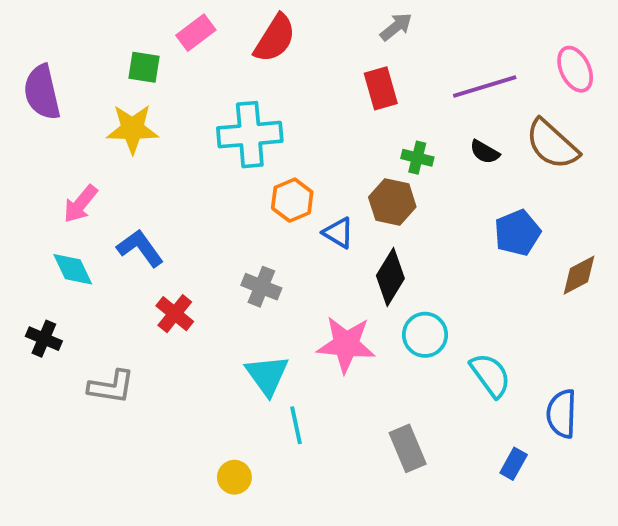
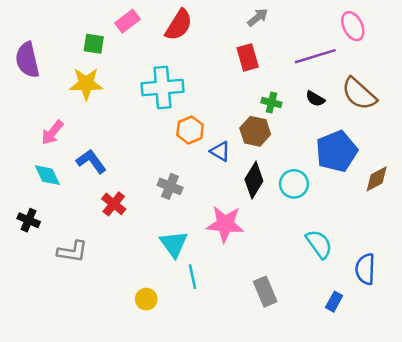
pink ellipse: (575, 69) -> (353, 26), moved
blue pentagon: (517, 233) -> (337, 151), size x1.4
cyan circle: (425, 335) -> (294, 184), moved
yellow circle: (234, 477) -> (146, 299), moved

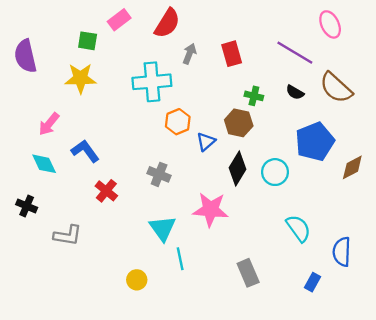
gray arrow: (258, 17) -> (189, 54), moved, turned -30
purple line: (315, 56) -> (295, 53), turned 48
blue triangle: (220, 151) -> (206, 142), turned 48

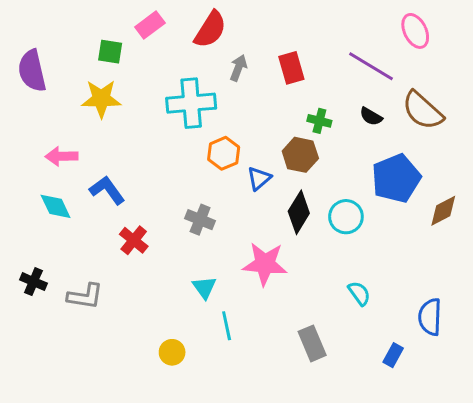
pink arrow: (49, 124) -> (61, 156), turned 50
black cross: (27, 206) -> (33, 282), moved
cyan triangle: (163, 228) -> (204, 287), size x0.7
cyan semicircle: (298, 228) -> (359, 293), moved, size x0.7

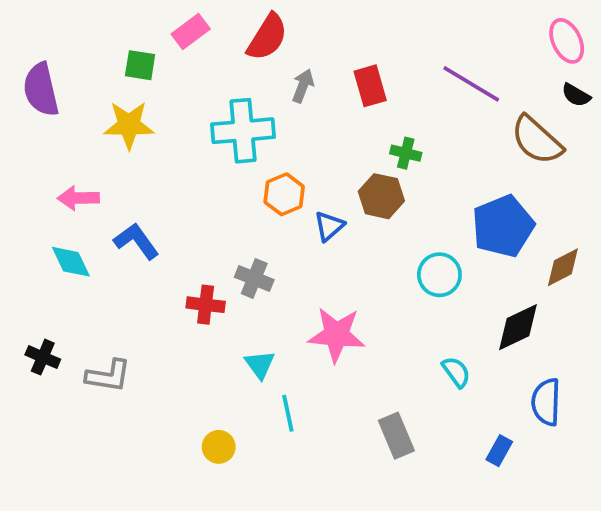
pink ellipse: (415, 31) -> (567, 41), moved
black semicircle: (371, 116) -> (576, 95), moved
black diamond: (299, 212) -> (518, 327), moved, turned 33
red cross: (134, 240) -> (206, 305), moved, turned -32

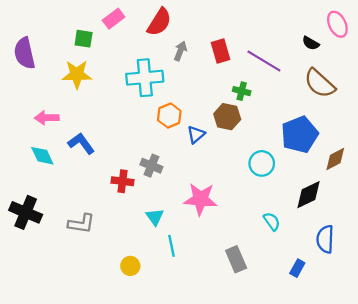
purple line: (471, 84) -> (264, 61), moved
black semicircle: (576, 95) -> (311, 43), moved
black cross: (43, 357) -> (26, 212), size x1.6
gray L-shape: (108, 376) -> (81, 224), moved

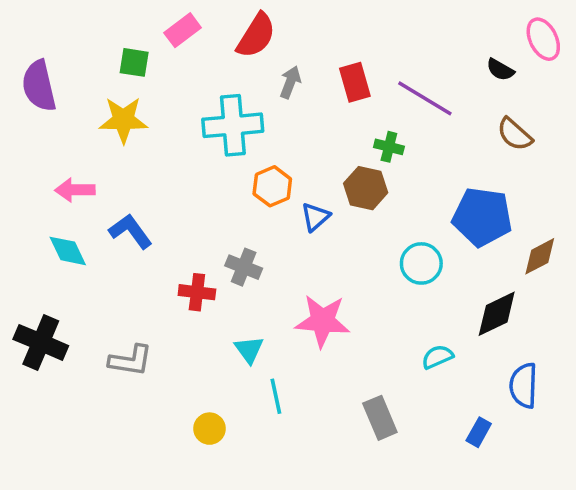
brown semicircle: (320, 83) -> (515, 134), size x0.7
blue pentagon: (300, 135) -> (482, 217), turned 30
cyan semicircle: (272, 221) -> (437, 357), turned -78

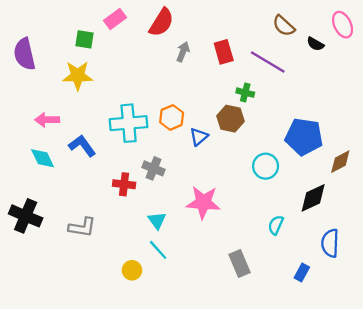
cyan cross: (233, 125) -> (129, 123), moved
brown semicircle: (515, 134) -> (284, 26), moved
cyan semicircle: (437, 357) -> (276, 225), turned -42
cyan line: (276, 396) -> (158, 250), moved, turned -30

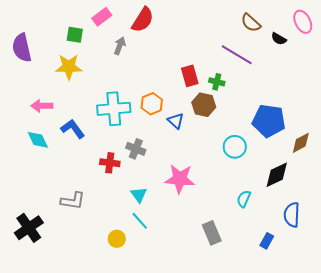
gray arrow: (183, 52) -> (120, 46), moved
red rectangle: (224, 52) -> (190, 76), moved
blue triangle: (199, 137) -> (176, 121), turned -36
black cross: (26, 216) -> (29, 228), moved, turned 32

